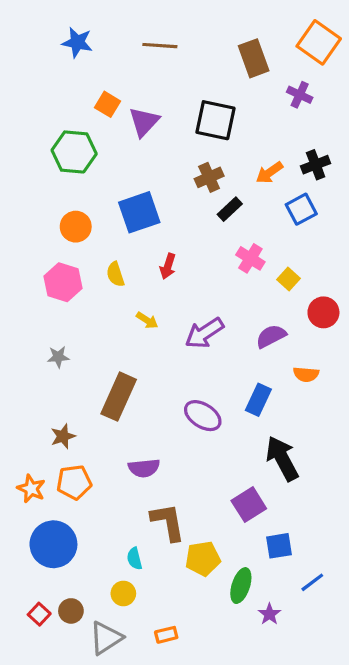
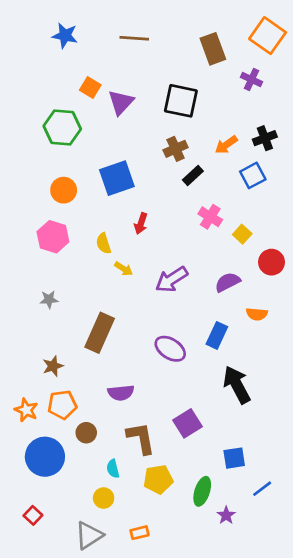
yellow semicircle: (115, 274) -> (104, 243), moved
purple square: (249, 505) -> (188, 423), moved
yellow pentagon: (203, 559) -> (158, 479), moved
brown circle: (71, 611) -> (86, 433), moved

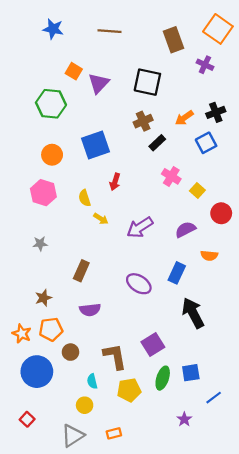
brown rectangle: (100, 333) -> (81, 271), size x0.7
purple semicircle: (121, 393) -> (90, 310), moved
green ellipse: (202, 491) -> (163, 378), moved

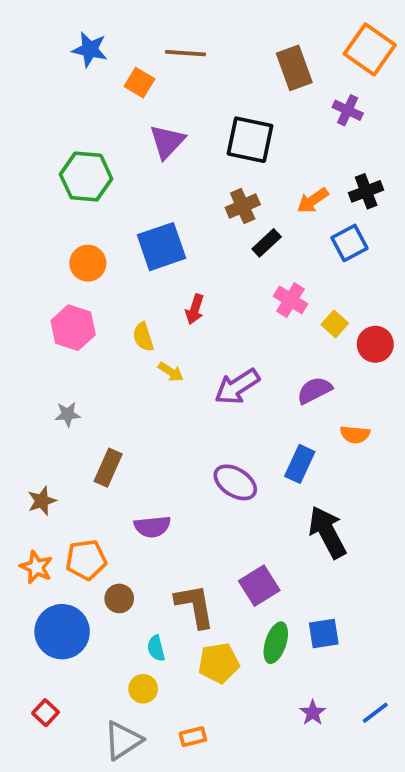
orange square: (74, 71) -> (139, 83), moved
red circle: (221, 213) -> (375, 344), moved
brown rectangle: (81, 271) -> (108, 468), moved
brown star: (43, 298) -> (42, 501), moved
blue line: (214, 398) -> (375, 713), moved

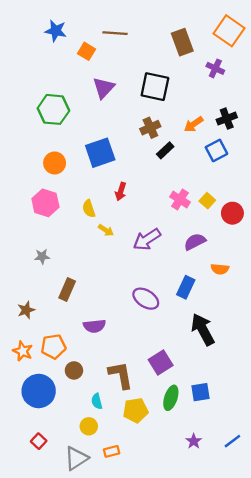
pink cross: (291, 300) -> (180, 199), moved
red square: (46, 713) -> (39, 441), moved
orange rectangle: (193, 737) -> (112, 451), moved

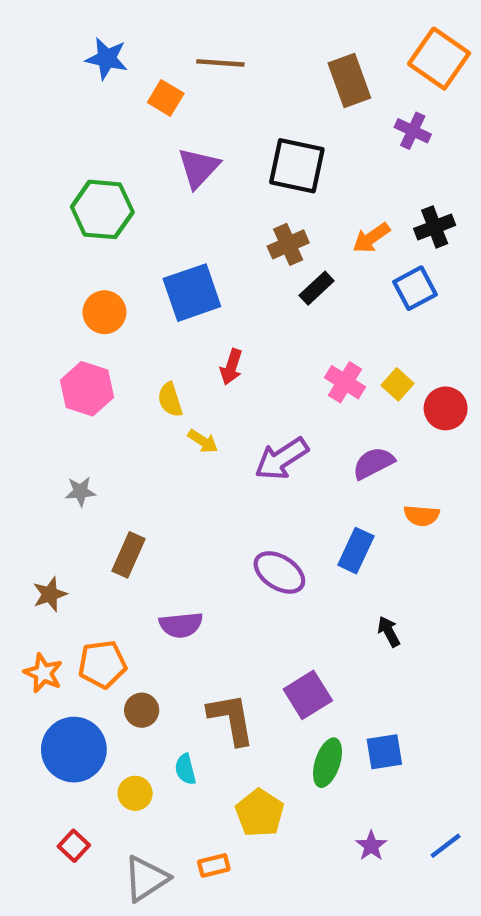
black arrow: (203, 329) -> (389, 631), size x0.5
yellow pentagon: (136, 410) -> (260, 813), moved, turned -30
yellow circle: (89, 426) -> (135, 793), moved

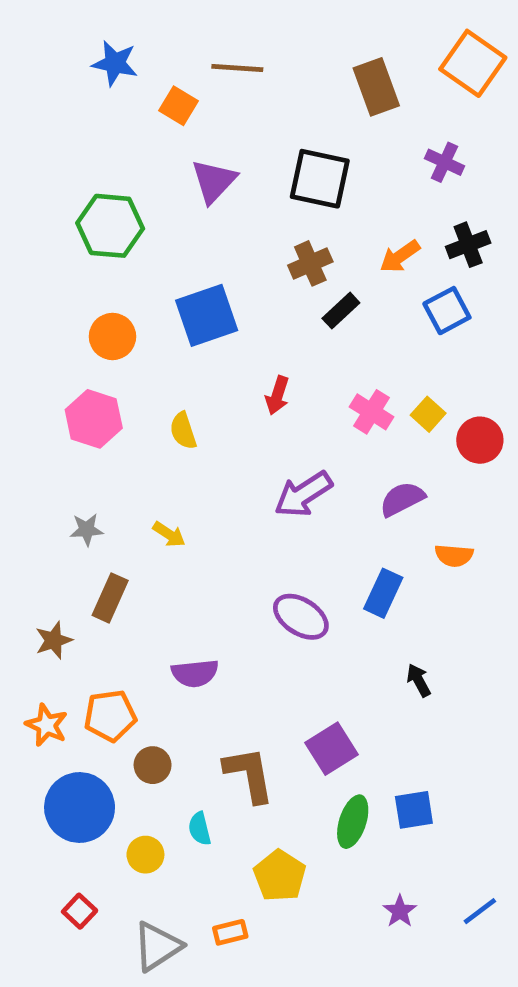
purple cross: (413, 131) -> (445, 162), moved
red arrow: (231, 367) -> (277, 395), moved
yellow arrow: (203, 441) -> (169, 534), moved
brown rectangle: (129, 555) -> (110, 598), moved

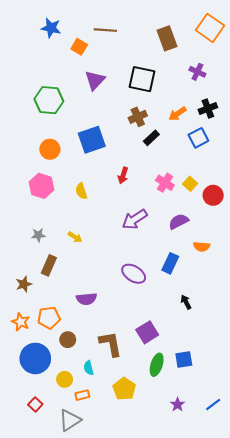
orange rectangle: (230, 932) -> (82, 395), moved

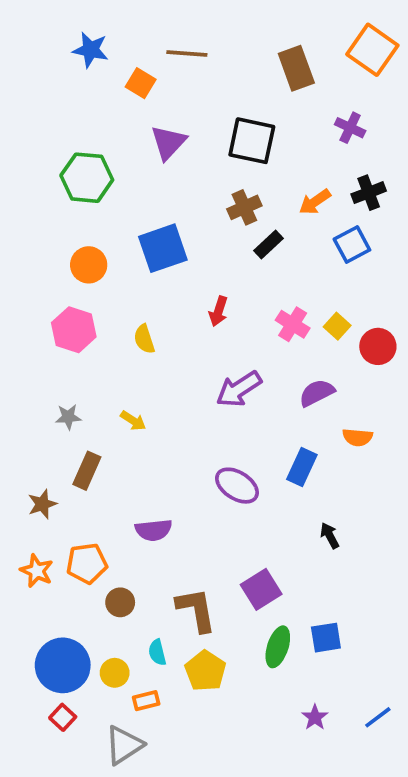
blue circle: (35, 358) -> (63, 665), moved
yellow pentagon: (124, 389) -> (205, 671), moved

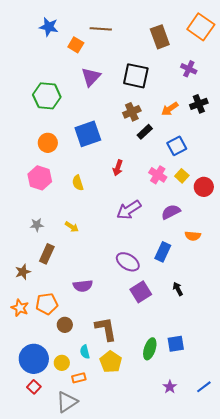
blue square: (352, 244) -> (177, 146), moved
purple square: (261, 589) -> (141, 292), moved

